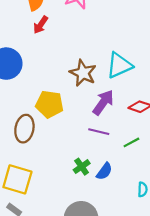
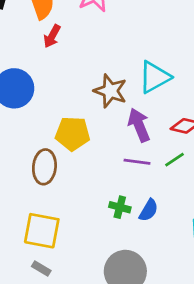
purple arrow: (103, 102) -> (139, 125), turned -52
green line: (131, 142) -> (175, 160), moved
green cross: (82, 167) -> (120, 207), turned -35

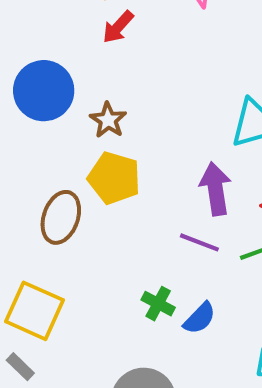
brown star: (110, 91) -> (108, 120), moved, size x0.7

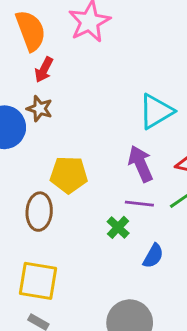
brown star: (108, 120) -> (40, 109), moved
green cross: (158, 304) -> (118, 227), moved, turned 30

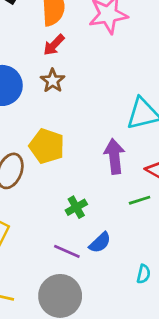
brown star: (40, 109) -> (53, 81), moved
purple line: (139, 204) -> (67, 251), moved

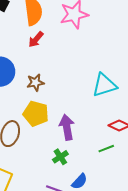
brown star: (53, 81) -> (35, 83), moved, turned 30
purple arrow: (114, 156) -> (67, 127), moved

